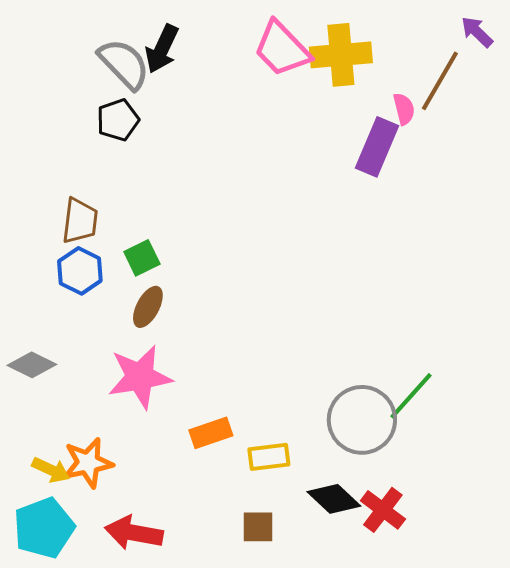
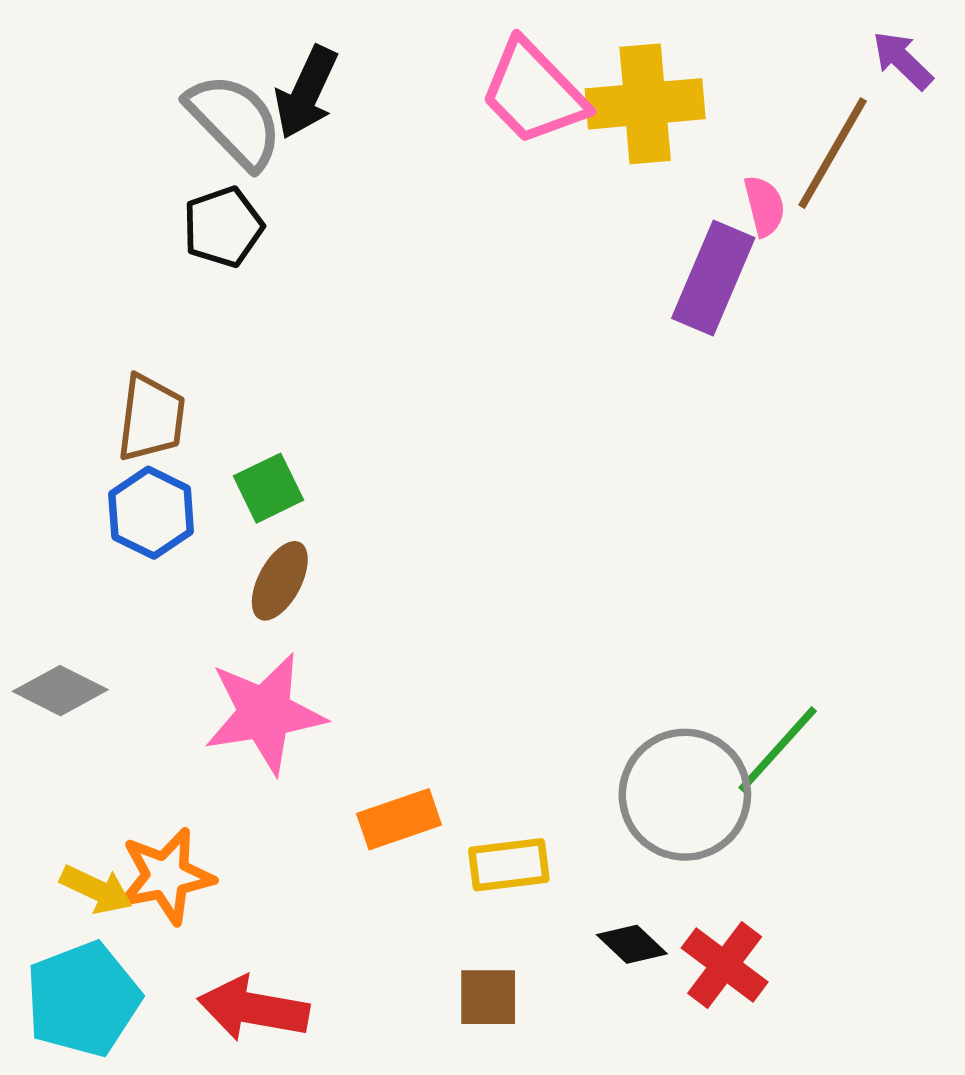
black diamond: (334, 499) -> (632, 944), size x0.7

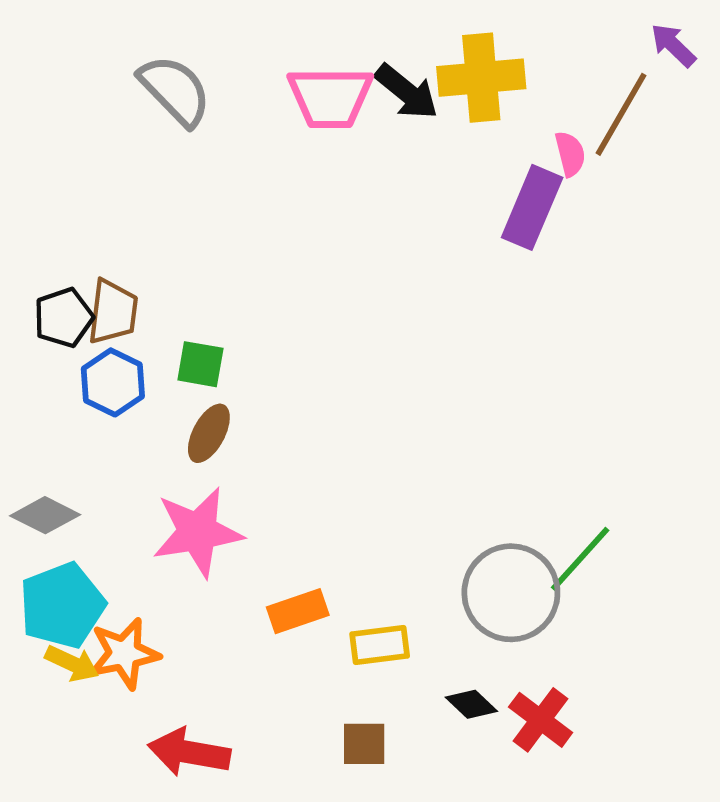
black arrow: (306, 92) -> (406, 92), moved, turned -76
pink trapezoid: (533, 92) -> (330, 97), moved, turned -46
black pentagon: (223, 227) -> (63, 318), moved
green square: (268, 488) -> (200, 364), turned 36
cyan pentagon: (83, 999) -> (62, 605), moved

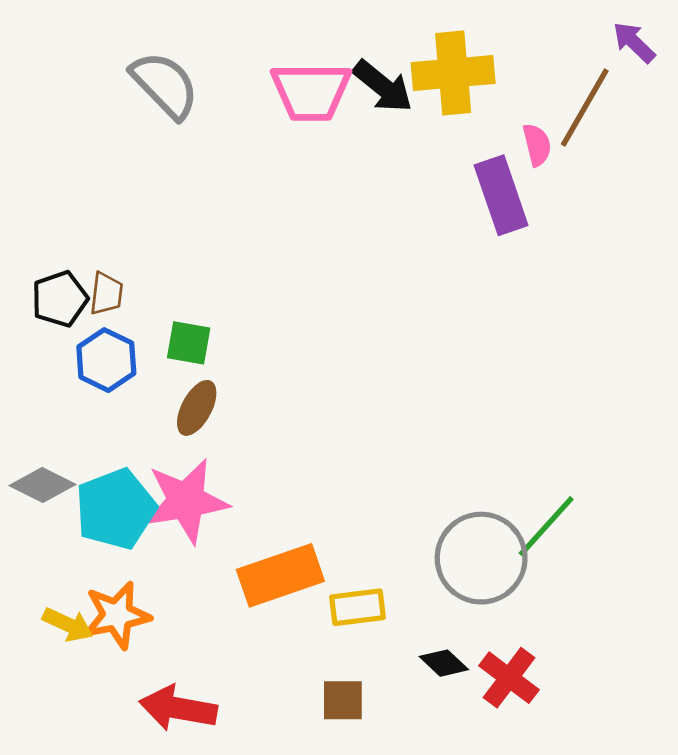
purple rectangle: (532, 207) -> (501, 195), turned -42
brown trapezoid: (113, 312) -> (106, 294), size x0.7
cyan pentagon: (62, 605) -> (116, 509), moved
orange rectangle: (298, 611) -> (280, 575), size x1.5

